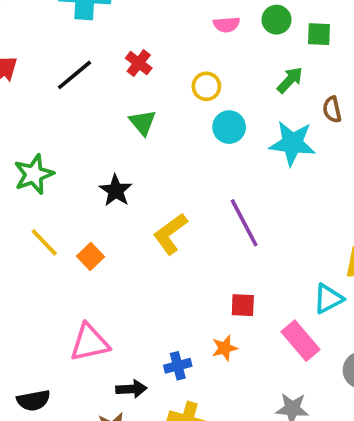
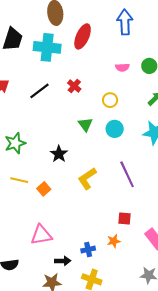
green triangle: (143, 122) -> (85, 124), moved
cyan circle: (229, 127) -> (115, 129), moved
yellow line: (44, 242) -> (19, 180), turned -36

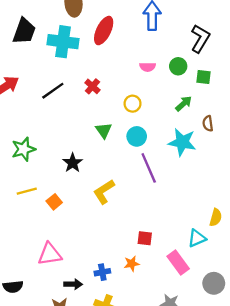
purple line: (127, 174) -> (149, 168), moved
yellow line: (19, 180) -> (27, 191), turned -30

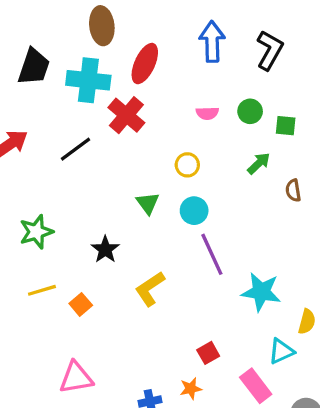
black L-shape: (200, 39) -> (270, 50), moved
red cross: (92, 86) -> (126, 115), moved, size x1.6
cyan star: (182, 142) -> (261, 292), moved
red square: (145, 238) -> (208, 353), turned -35

